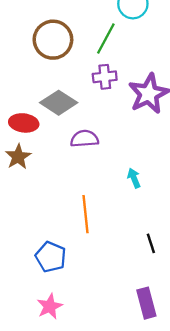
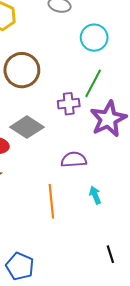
green line: (106, 39) -> (93, 83), moved
purple semicircle: (84, 139) -> (74, 160), moved
orange line: (86, 214) -> (51, 201), moved

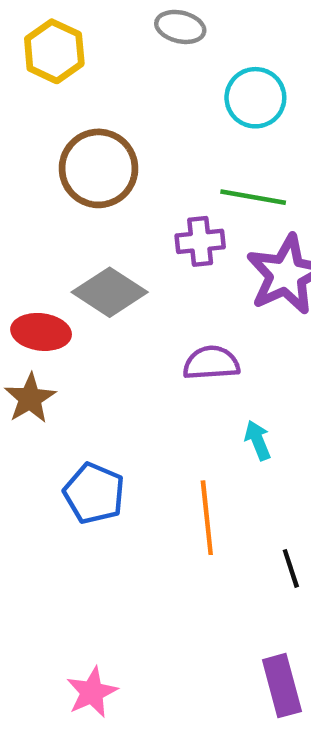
green line: (93, 83) -> (253, 197), turned 72
orange line: (51, 201) -> (207, 518), moved
blue pentagon: (20, 266) -> (94, 493), moved

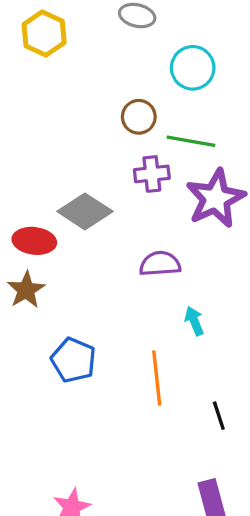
brown circle: (98, 168) -> (139, 117), moved, size x0.6

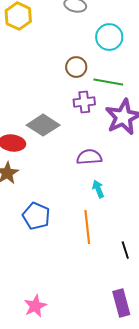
cyan arrow: (194, 321) -> (98, 189), moved

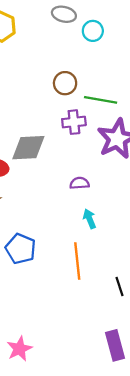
cyan circle: (109, 37) -> (93, 31), moved, size x0.7
gray diamond: (43, 125) -> (28, 148), turned -36
purple semicircle: (89, 157) -> (79, 183), size x0.7

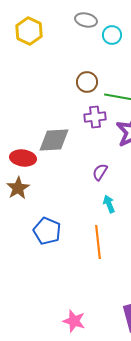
purple semicircle: (79, 183) -> (100, 172), turned -54
pink star: (19, 349) -> (74, 321), moved, turned -30

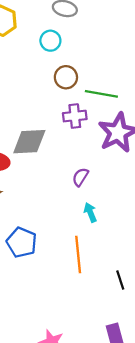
cyan circle: (112, 35) -> (50, 41), moved

